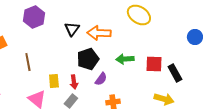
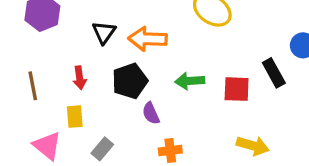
black rectangle: (175, 73) -> (274, 73), moved
purple semicircle: (101, 79) -> (151, 113), turned 120
red arrow: (74, 82) -> (80, 78), moved

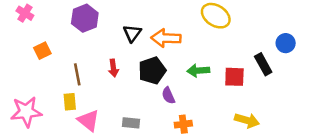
yellow rectangle: (75, 117) -> (70, 102), moved
gray rectangle: (102, 149) -> (131, 123), turned 56

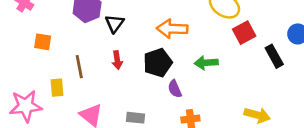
black triangle: (132, 33) -> (115, 23), moved
orange square: (42, 51) -> (43, 42), turned 35
red square: (234, 77) -> (244, 33), moved, turned -30
yellow rectangle: (70, 102) -> (57, 88), moved

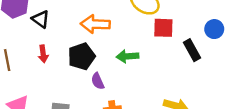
black triangle: (115, 23) -> (41, 19), turned -30
red square: (244, 33) -> (163, 28), turned 30

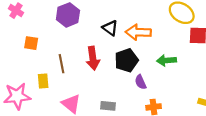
black triangle: (41, 19) -> (110, 28), moved
red arrow: (43, 54) -> (93, 58), size x1.5

